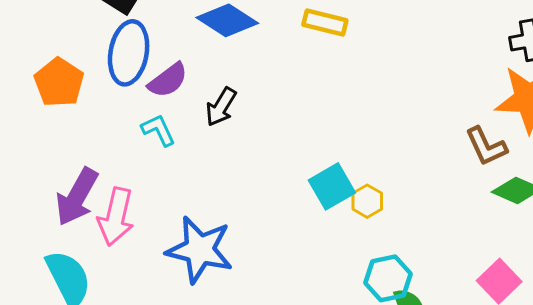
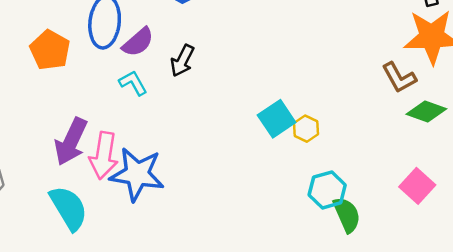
blue star: (200, 250) -> (137, 174), moved

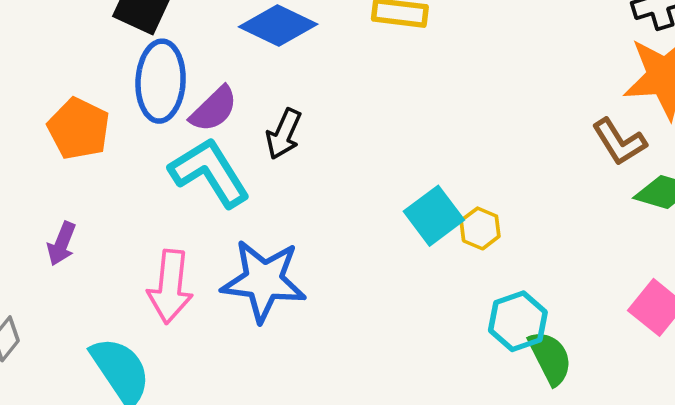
cyan L-shape: (133, 83) -> (210, 172), size x1.8
purple arrow: (71, 142) -> (62, 244), moved, size x0.6
blue star: (137, 174) -> (264, 281), moved

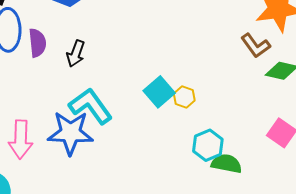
purple semicircle: (214, 109) -> (37, 43), turned -48
cyan L-shape: (210, 172) -> (91, 106), moved
green semicircle: (550, 358) -> (226, 164), turned -48

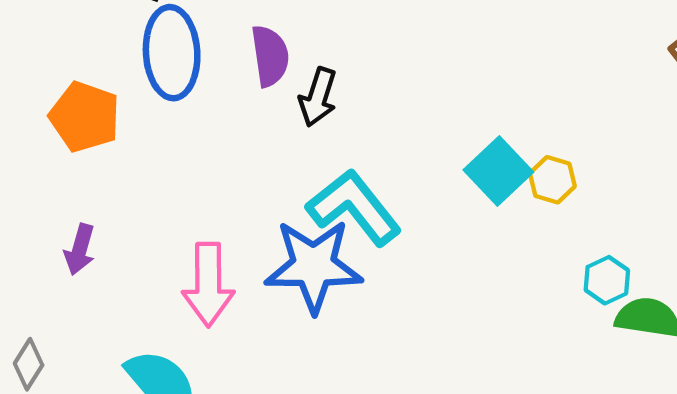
purple semicircle: (37, 43) -> (270, 56), moved
cyan hexagon: (208, 145) -> (607, 280), size x0.7

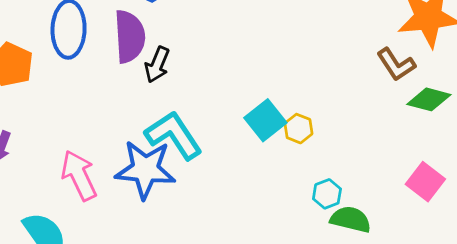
purple semicircle: (270, 56) -> (130, 37), size x1.4
pink arrow: (208, 285) -> (79, 175), turned 150

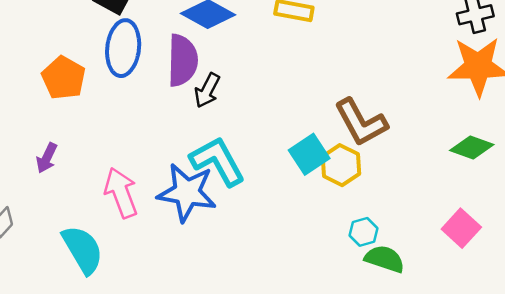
brown L-shape: (396, 65) -> (361, 122), moved, size x1.4
yellow hexagon: (298, 129) -> (341, 165), size x1.4

